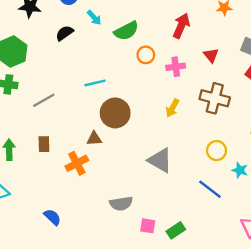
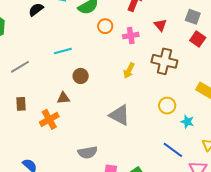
brown circle: (115, 113) -> (81, 76), size x0.6
blue line: (210, 189) -> (173, 150), moved

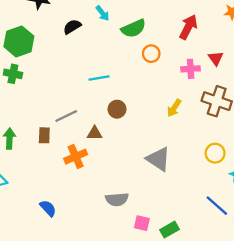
pink cross: (131, 36) -> (191, 69), moved
gray line: (20, 67) -> (66, 116), moved

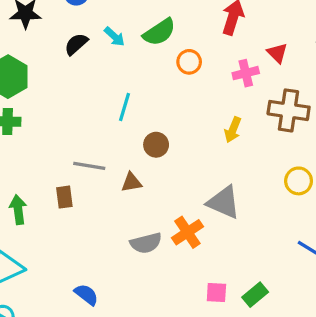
cyan arrow: (103, 13) -> (114, 37), moved
cyan line: (99, 78) -> (125, 107), turned -54
gray line: (66, 116) -> (89, 166), turned 45
orange cross: (76, 157) -> (187, 232), moved
gray semicircle: (117, 199) -> (146, 243), moved

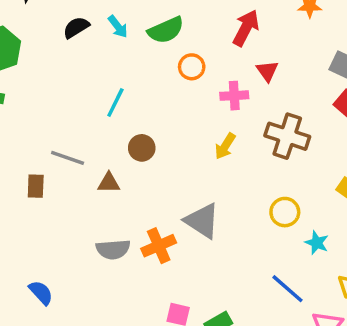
red triangle: (277, 53) -> (267, 71), moved
pink cross: (246, 73) -> (234, 96), moved

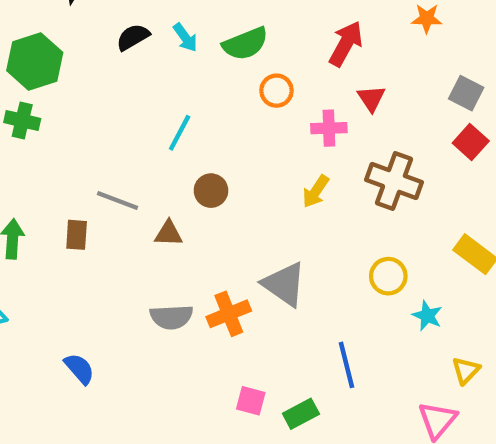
blue line: (288, 289) -> (347, 365), moved, turned 33

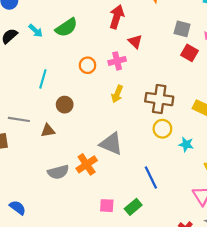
orange circle: (276, 91) -> (88, 65), moved
brown cross: (394, 181) -> (159, 99), moved

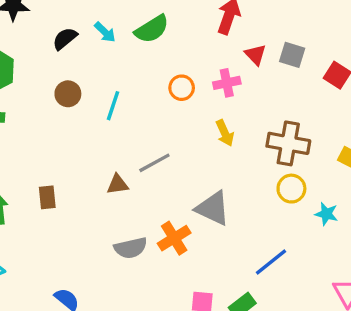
gray square: (182, 29) -> (292, 55), moved
yellow arrow: (117, 94) -> (225, 133), turned -49
brown circle: (65, 105) -> (68, 94), moved
gray line: (19, 119) -> (154, 163), moved, turned -40
blue line: (151, 178) -> (271, 262), turned 75

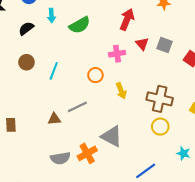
cyan arrow: (105, 32) -> (51, 15), moved, turned 40
pink cross: (227, 83) -> (117, 54), moved
orange circle: (182, 88) -> (95, 75), moved
cyan star: (326, 214) -> (183, 153), moved

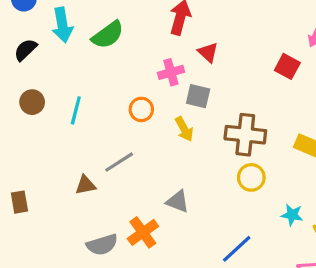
cyan arrow: (51, 15) -> (62, 25), size x1.5
gray square: (165, 45) -> (198, 96), moved
gray triangle: (112, 136) -> (178, 201), size x0.7

